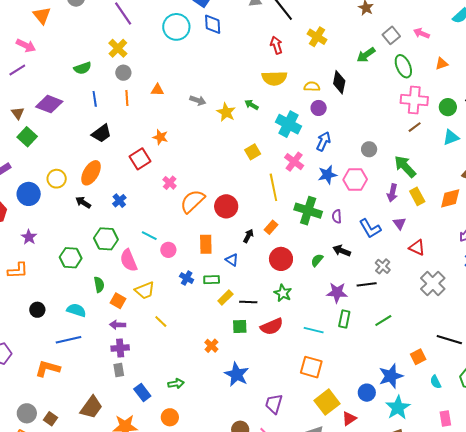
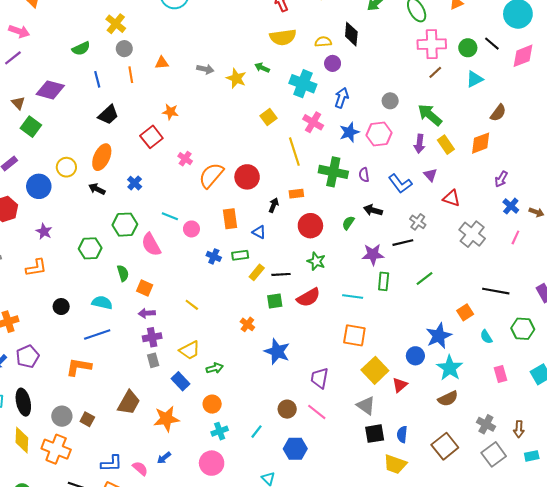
orange rectangle: (271, 227) -> (296, 194), turned 48
yellow trapezoid: (145, 290) -> (190, 350), moved

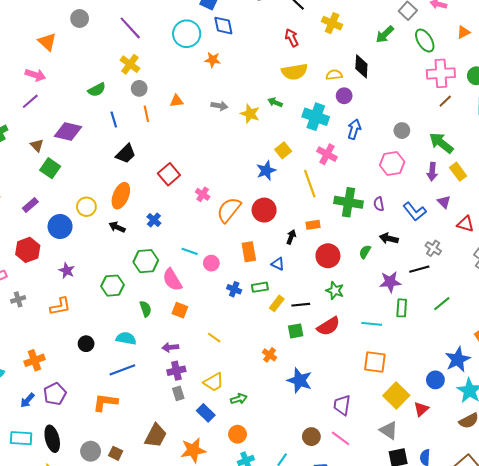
orange star: (170, 112) -> (213, 60), moved
blue star: (349, 132) -> (266, 170), moved
orange square: (145, 288) -> (180, 310), moved

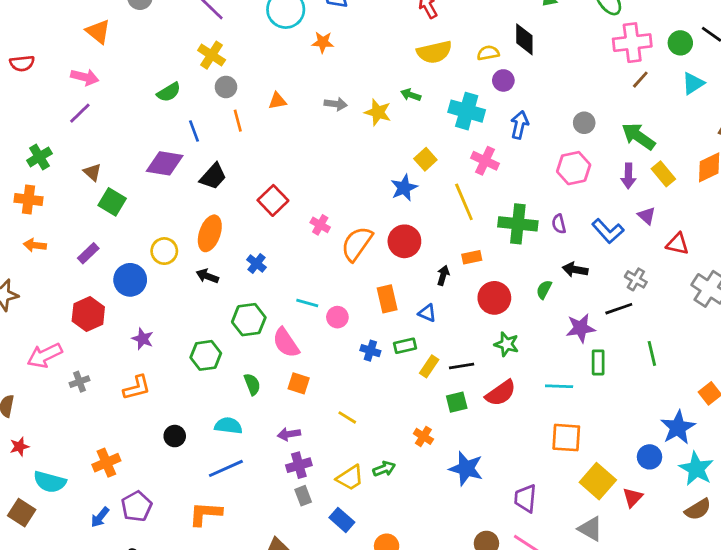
purple diamond: (68, 131) -> (165, 163), moved
green line: (442, 304) -> (652, 353), turned -60
green arrow: (239, 399) -> (384, 469), moved

